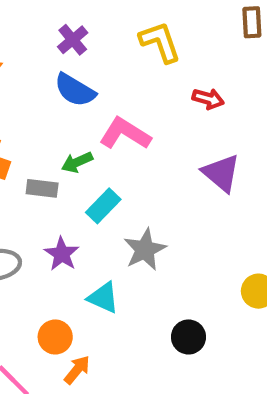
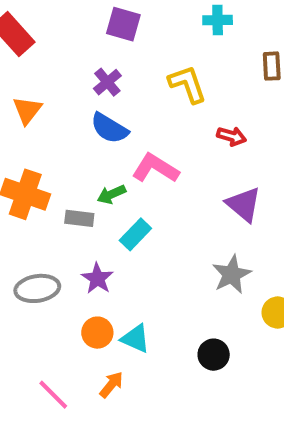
gray star: (145, 250) -> (232, 274), moved
cyan triangle: (103, 298) -> (135, 339), moved
orange circle: (55, 337) -> (97, 333), moved

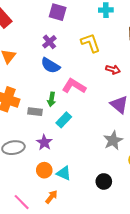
green arrow: (111, 194) -> (51, 99), turned -56

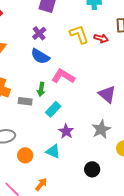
red arrow: (113, 70) -> (101, 38), moved
purple star: (44, 142) -> (66, 131), moved
orange circle: (44, 170) -> (25, 155), moved
cyan triangle: (64, 173) -> (53, 151), moved

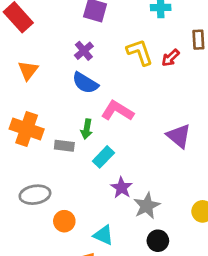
red arrow: (101, 38) -> (170, 58), turned 120
gray star: (101, 129) -> (147, 206), moved
cyan triangle: (53, 151) -> (103, 235), moved

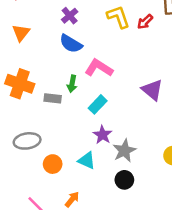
cyan rectangle: (103, 157) -> (98, 104), moved
cyan triangle: (103, 235) -> (87, 160), moved
black circle: (158, 241) -> (124, 180), moved

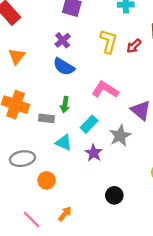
yellow L-shape: (118, 17) -> (109, 41), turned 35
pink L-shape: (99, 68) -> (105, 90), moved
gray star: (124, 151) -> (120, 136), moved
cyan triangle: (87, 160) -> (64, 143), moved

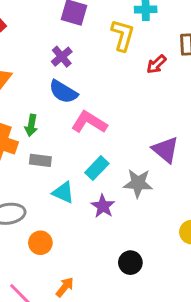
yellow L-shape: (109, 41) -> (123, 35), moved
pink L-shape: (105, 90) -> (89, 122), moved
green arrow: (65, 105) -> (31, 125), moved
gray star: (120, 136) -> (138, 183), turned 30

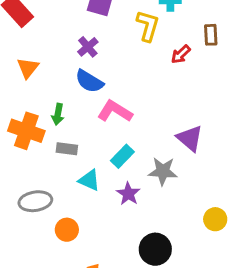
black circle: (130, 263) -> (155, 249), size x1.4

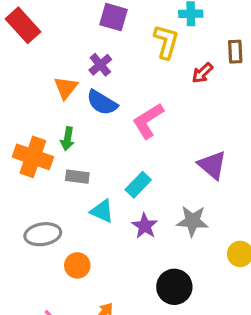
orange triangle: (28, 68) -> (66, 88), moved
pink L-shape: (115, 111) -> (148, 121), moved, turned -64
gray star: (163, 171) -> (192, 221), moved

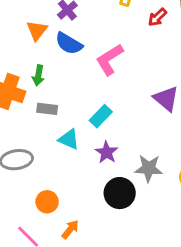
gray star: (192, 221) -> (149, 168), moved
orange circle: (77, 265) -> (47, 202), moved
black circle: (174, 287) -> (120, 193), moved

